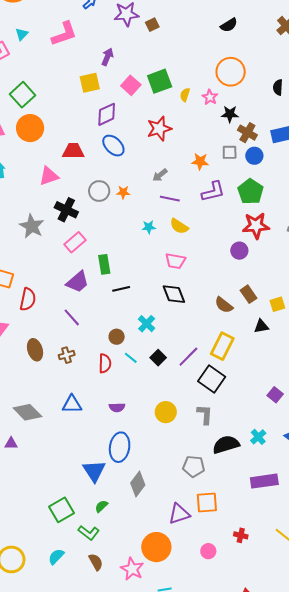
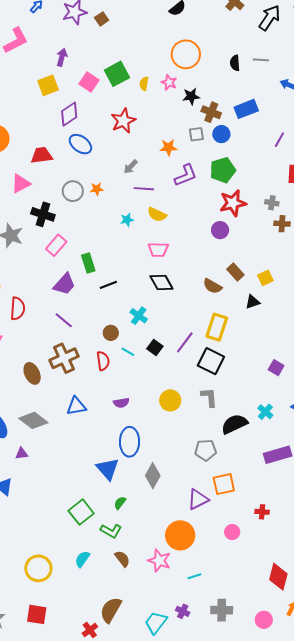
green pentagon: (250, 192) -> (223, 170), turned 30
brown ellipse: (35, 350) -> (32, 373), moved
brown cross: (67, 355) -> (64, 358), size x1.8

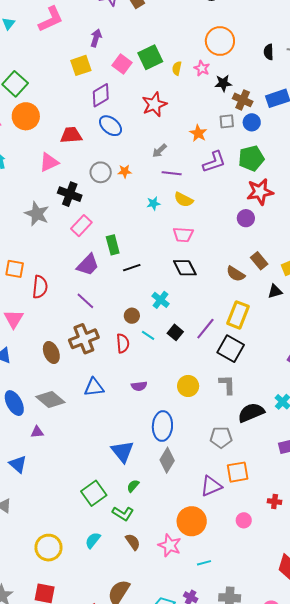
orange star: (168, 147) -> (198, 133), turned 30
blue ellipse: (130, 442) -> (162, 426), moved

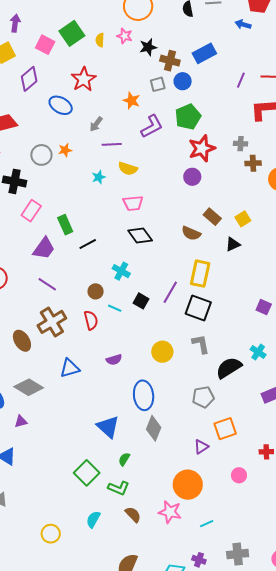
blue ellipse: (110, 126) -> (61, 105), moved
purple triangle: (211, 486) -> (201, 447), size x0.7
yellow circle: (48, 548) -> (51, 534), size x0.7

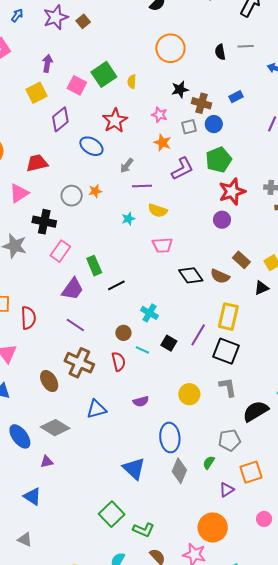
pink star: (125, 36) -> (159, 115), moved
blue rectangle: (204, 53) -> (236, 97), size x0.6
black diamond: (140, 236) -> (191, 275), moved
brown cross: (52, 322) -> (79, 363), turned -36
green semicircle: (124, 459) -> (209, 463), moved

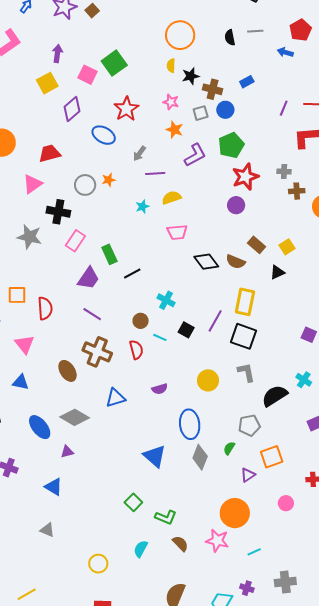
yellow semicircle: (132, 82) -> (171, 66), moved
yellow semicircle: (158, 211) -> (172, 198), turned 144
green square: (112, 514) -> (133, 502), size x0.7

